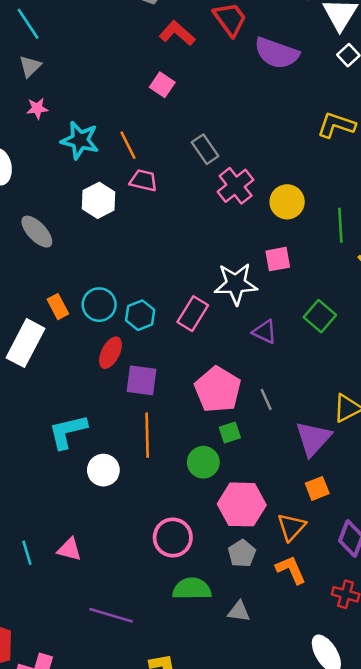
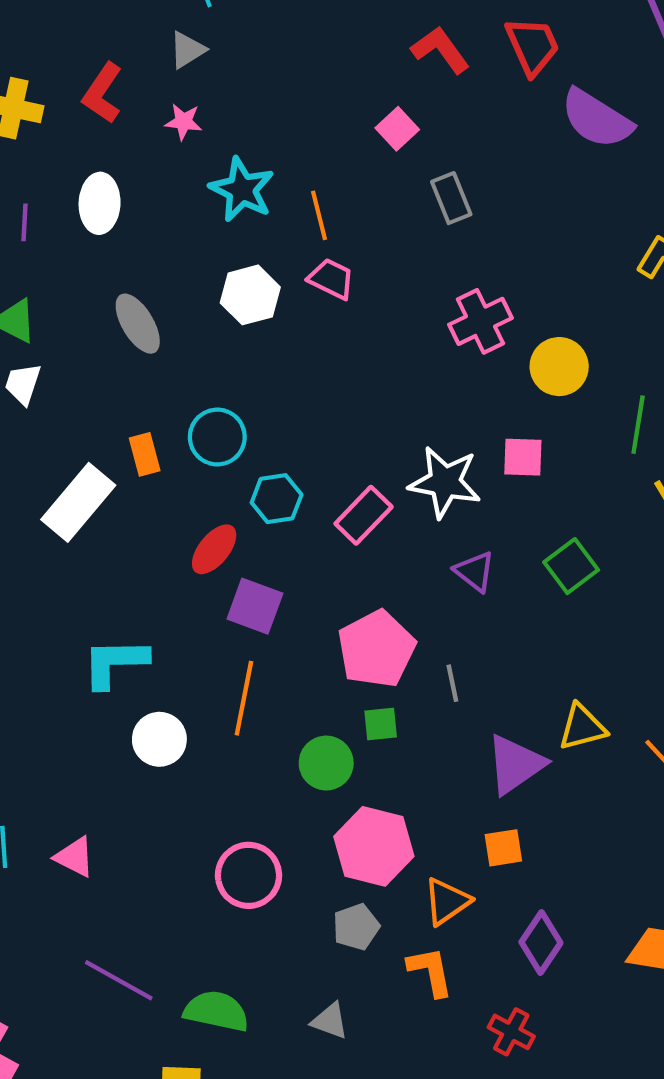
gray rectangle: (205, 149) -> (451, 198), moved
cyan circle: (99, 305) -> (217, 437), moved
green semicircle: (192, 589) -> (216, 1011), moved

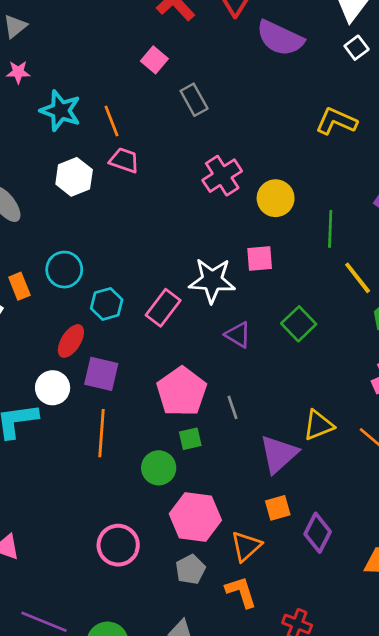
white circle: (159, 739) -> (53, 388), moved
purple diamond: (541, 942) -> (318, 533), moved

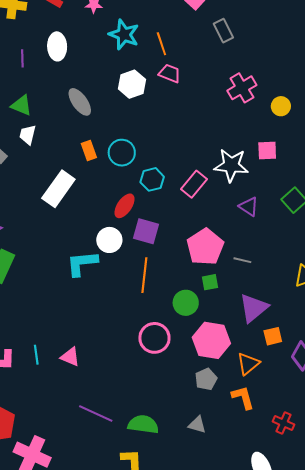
yellow circle: (276, 198) -> (281, 106), size x0.7
orange rectangle: (19, 286) -> (89, 151), moved
gray line: (233, 407) -> (242, 260), turned -60
purple triangle: (279, 454) -> (254, 308), moved
pink circle: (118, 545) -> (154, 338), moved

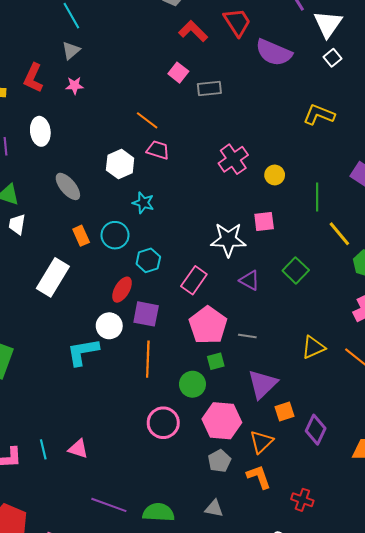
gray rectangle: (223, 31) -> (209, 89), moved, turned -65
cyan star: (124, 34) -> (143, 203), moved, size x0.7
orange line: (161, 44) -> (147, 120), turned -30
pink rectangle: (194, 184) -> (194, 280), moved

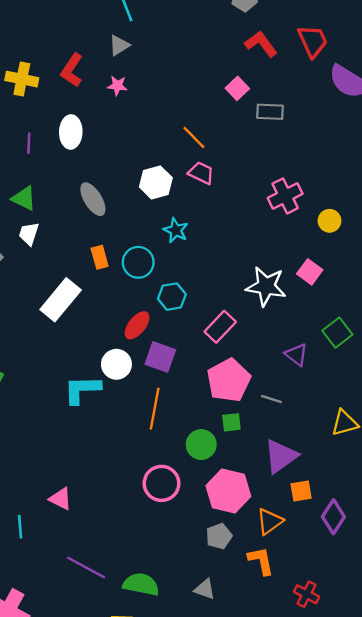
pink square: (264, 221) -> (310, 272), turned 35
purple triangle: (250, 280) -> (296, 355), moved
cyan line: (43, 449) -> (20, 527), moved

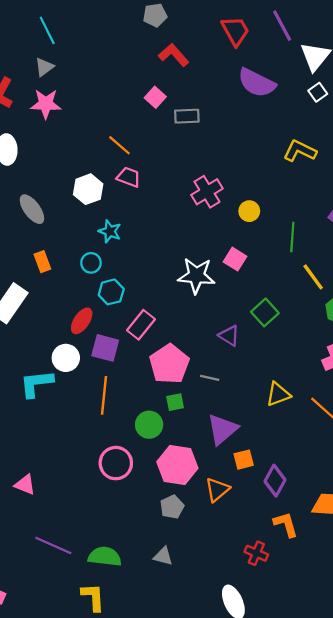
red trapezoid: (313, 41) -> (235, 31), moved
pink star: (117, 86) -> (46, 104), size x1.6
cyan circle: (138, 262) -> (91, 263), moved, size x0.7
pink rectangle: (220, 327) -> (141, 325), moved
orange L-shape: (261, 561) -> (286, 524), moved

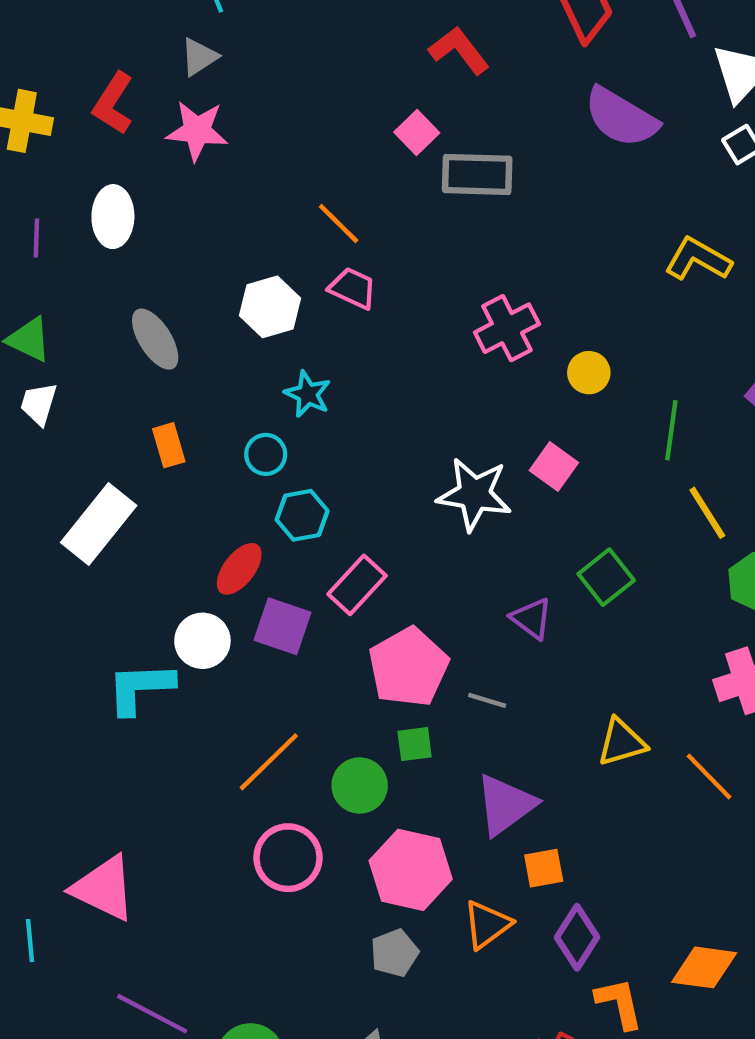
gray rectangle: (187, 116) -> (477, 174), size x1.4
orange line: (104, 395) -> (269, 762), moved, turned 36
purple diamond: (275, 481) -> (577, 937), moved
pink triangle: (25, 485) -> (104, 888), size x1.6

